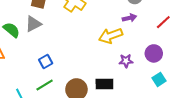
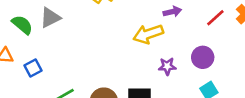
blue square: (46, 62) -> (33, 68), moved

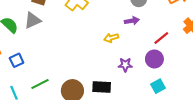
red line: (215, 18) -> (161, 38), moved
yellow arrow: (148, 34) -> (111, 38), size x0.6

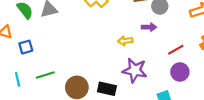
purple circle: (154, 59) -> (180, 72), moved
purple star: (125, 65) -> (135, 70), size x1.6

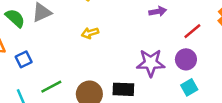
yellow arrow: (125, 41) -> (90, 33), moved
purple circle: (180, 72) -> (186, 59), moved

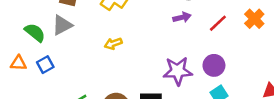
red line: (192, 31) -> (218, 23), moved
blue square: (24, 59) -> (45, 65), moved

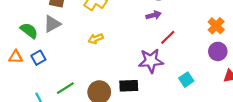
orange cross: (254, 19) -> (216, 26), moved
red line: (218, 23) -> (168, 37), moved
purple circle: (214, 65) -> (218, 51), moved

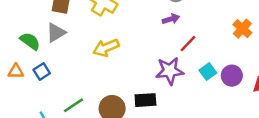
yellow arrow: (96, 39) -> (106, 48), size x1.5
purple circle: (218, 51) -> (232, 76), moved
cyan square: (186, 80) -> (208, 72), moved

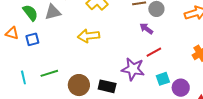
purple arrow: (171, 19) -> (146, 29), turned -144

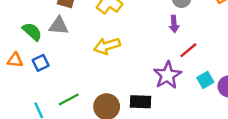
gray triangle: (53, 12) -> (59, 26), turned 30
purple arrow: (146, 29) -> (174, 24), turned -120
purple star: (133, 69) -> (167, 75), turned -30

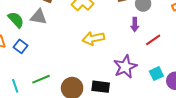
yellow arrow: (107, 46) -> (93, 38), moved
red line: (188, 50) -> (153, 40), moved
blue square: (41, 63) -> (21, 46), turned -32

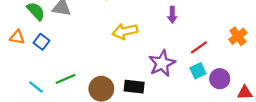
red line: (153, 40) -> (199, 47), moved
cyan line: (15, 86) -> (36, 87), turned -32

